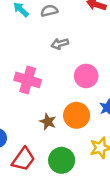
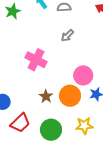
gray arrow: (60, 44) -> (67, 35), turned -40
pink circle: (86, 76) -> (83, 75), moved

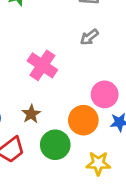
brown star: (46, 96) -> (31, 114), moved
green circle: (51, 130) -> (55, 145), moved

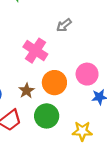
gray arrow: (89, 37) -> (64, 25), moved
orange circle: (83, 120) -> (54, 83), moved

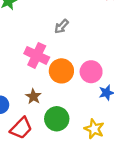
orange circle: (54, 83) -> (61, 71), moved
yellow star: (82, 131) -> (94, 129), turned 30

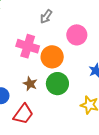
pink circle: (91, 72) -> (77, 35), moved
green circle: (57, 119) -> (57, 84), moved

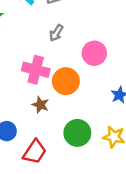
brown star: (30, 84) -> (41, 105), moved
green circle: (57, 84) -> (77, 133), moved

